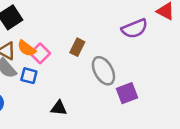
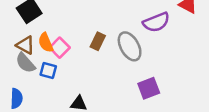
orange semicircle: (26, 48) -> (46, 43), turned 30
gray ellipse: (103, 71) -> (130, 46), moved

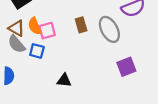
brown rectangle: (98, 41) -> (81, 25), turned -42
pink square: (60, 48) -> (47, 31), turned 30

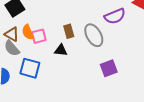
blue square: (37, 51) -> (30, 68), moved, size x1.5
black triangle: (64, 80) -> (61, 50), moved

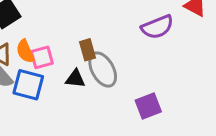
gray ellipse: (94, 35) -> (103, 70), moved
blue square: (30, 68) -> (28, 85), moved

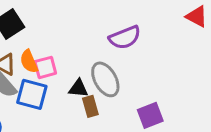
purple semicircle: (157, 27) -> (125, 37), moved
brown rectangle: (87, 50) -> (90, 106), moved

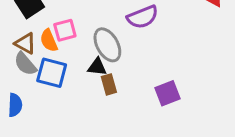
pink square: (45, 67) -> (65, 30), moved
gray ellipse: (105, 79) -> (107, 45), moved

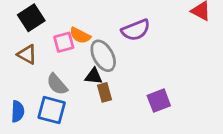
orange semicircle: (49, 40) -> (80, 35), moved, turned -40
gray semicircle: (25, 64) -> (57, 84), moved
blue square: (52, 73) -> (52, 110), moved

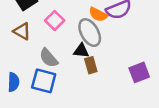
orange semicircle: (80, 35) -> (98, 14), moved
pink square: (64, 42) -> (55, 20), turned -30

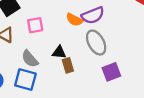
pink square: (55, 20) -> (35, 25), turned 35
gray ellipse: (90, 33) -> (96, 43), moved

